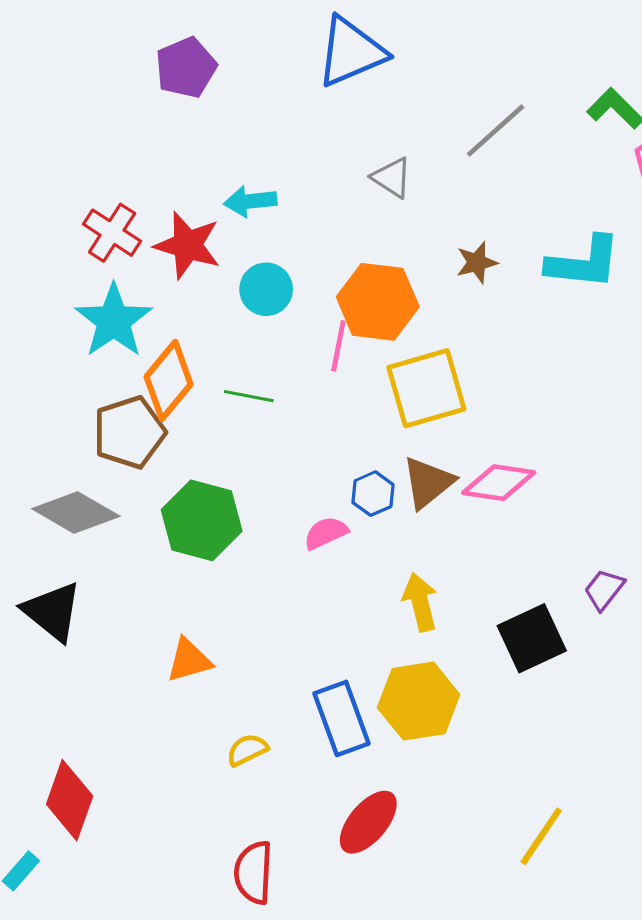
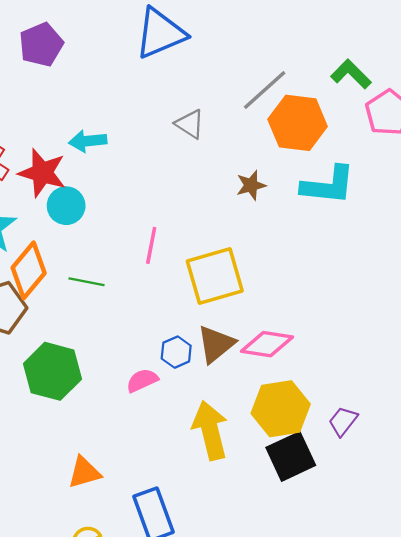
cyan circle: (266, 289) -> (66, 206), moved
orange hexagon: (378, 302) -> (298, 123), moved
yellow arrow: (420, 602) -> (210, 430), size x1.4
orange triangle: (189, 660) -> (84, 472), moved
yellow hexagon: (419, 701) -> (281, 409), moved

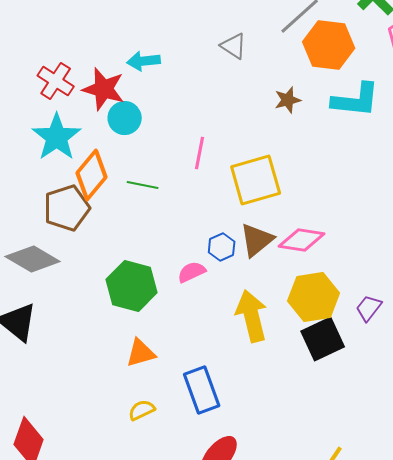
green hexagon: (52, 371) -> (132, 286), moved

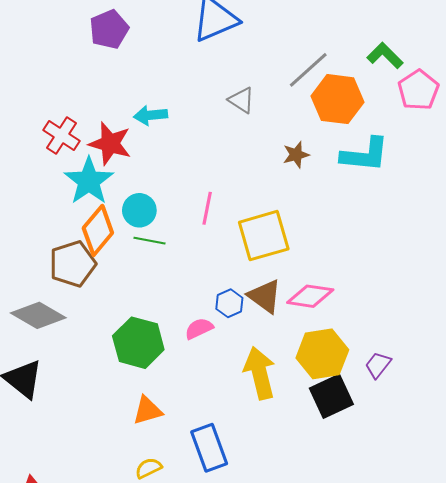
cyan circle: (125, 118) -> (139, 210), moved
cyan star: (57, 137) -> (89, 181), moved
brown triangle: (257, 240) -> (265, 296), turned -45

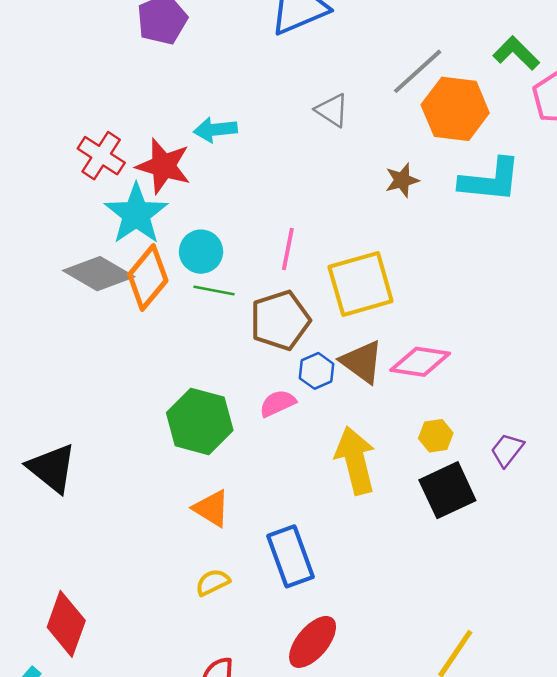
brown pentagon: (73, 264) -> (280, 320), moved
gray diamond: (38, 315) -> (99, 274), moved
yellow hexagon: (322, 354) -> (436, 436), size x0.5
orange triangle: (147, 410) -> (211, 508), turned 48

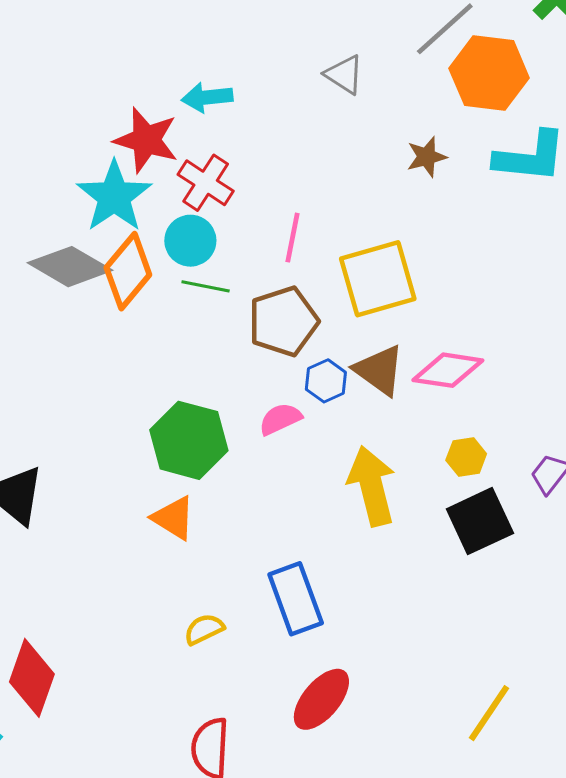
red cross: (101, 156) -> (206, 183), moved
orange triangle: (211, 508) -> (174, 518), moved

